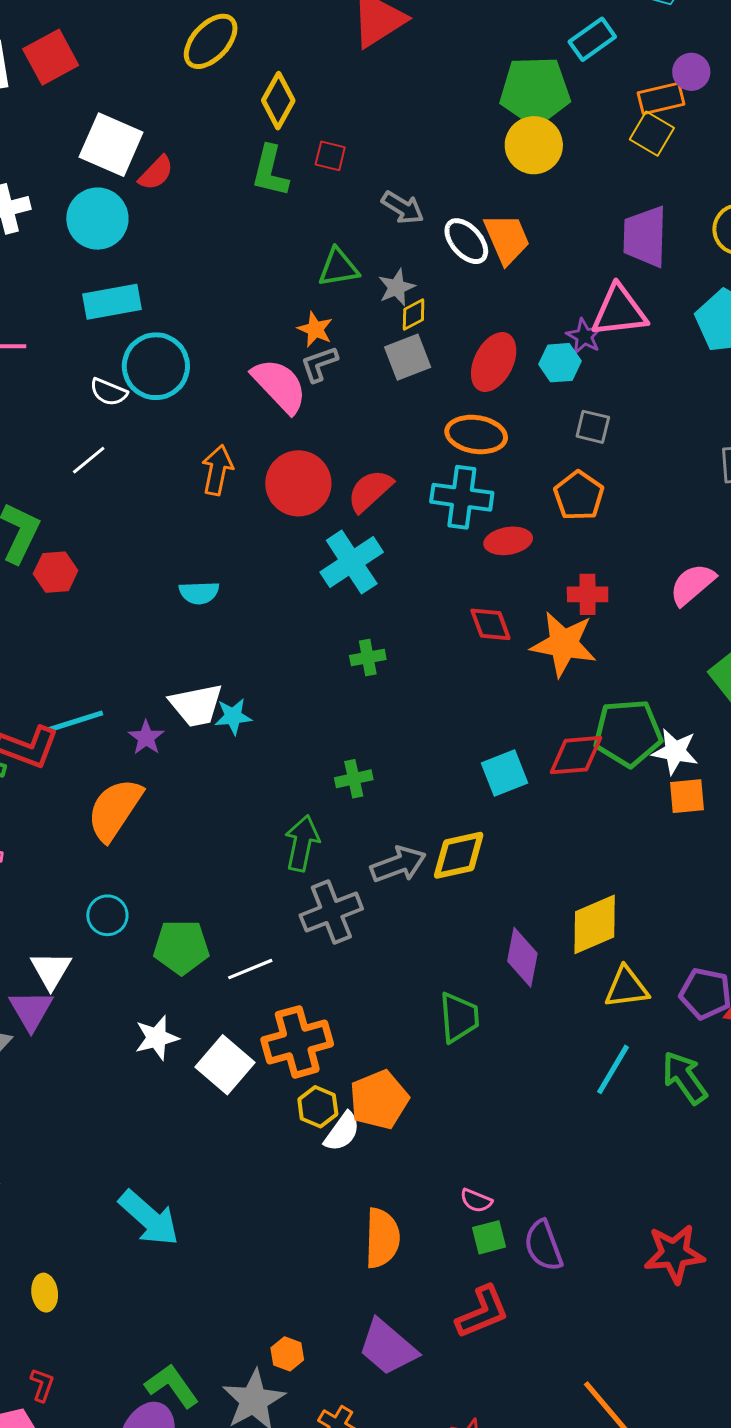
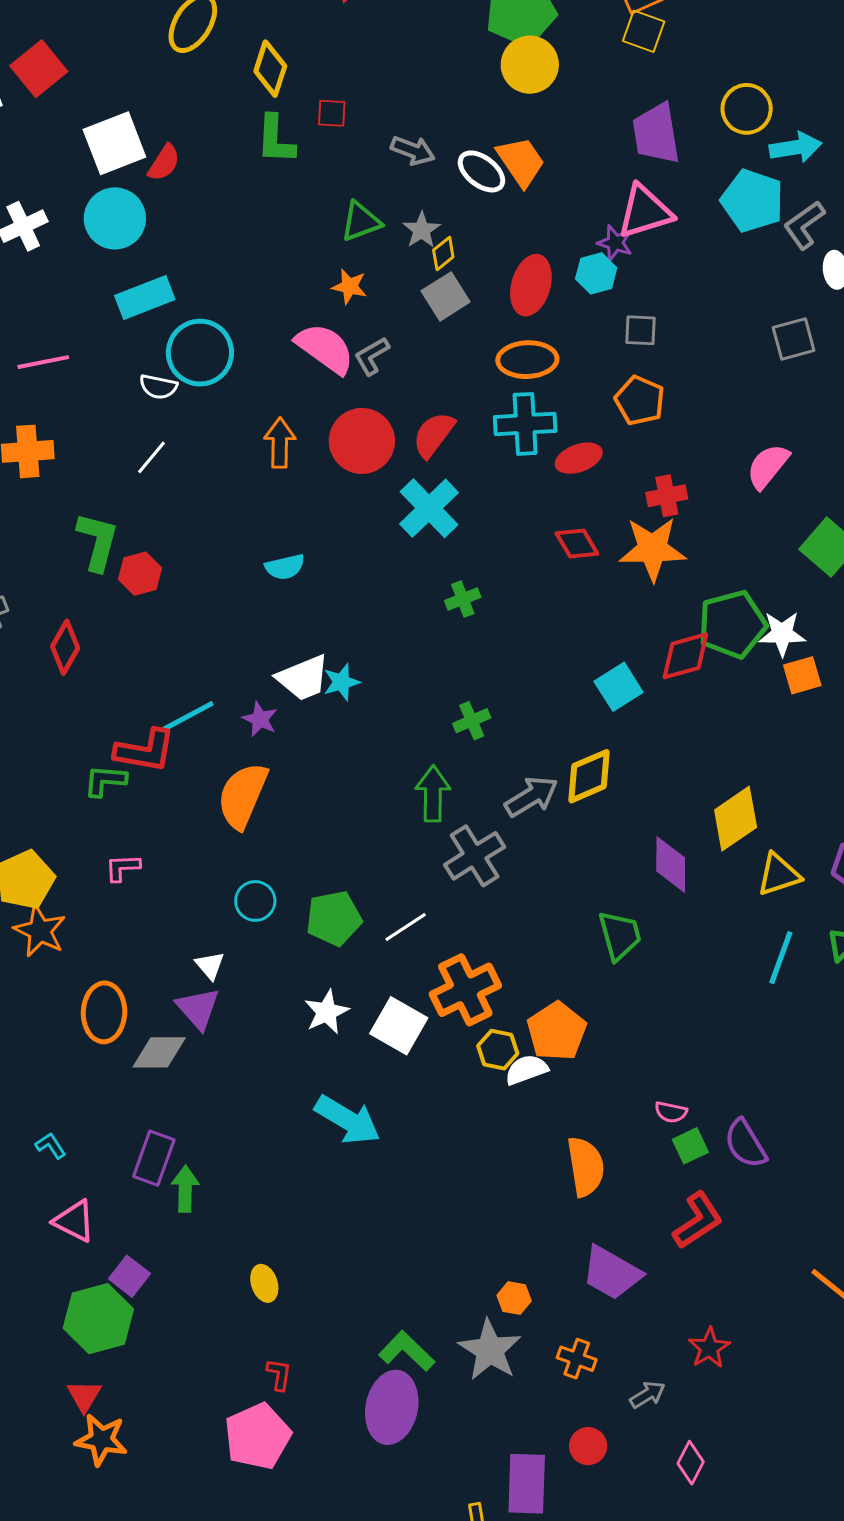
white square: (111, 145) -> (114, 143), turned -34
gray L-shape: (319, 364) -> (372, 356), moved
white triangle: (51, 970) -> (210, 965), size x0.7
white semicircle: (342, 1132) -> (526, 1070), turned -135
cyan arrow: (149, 1218) -> (348, 1120), moved

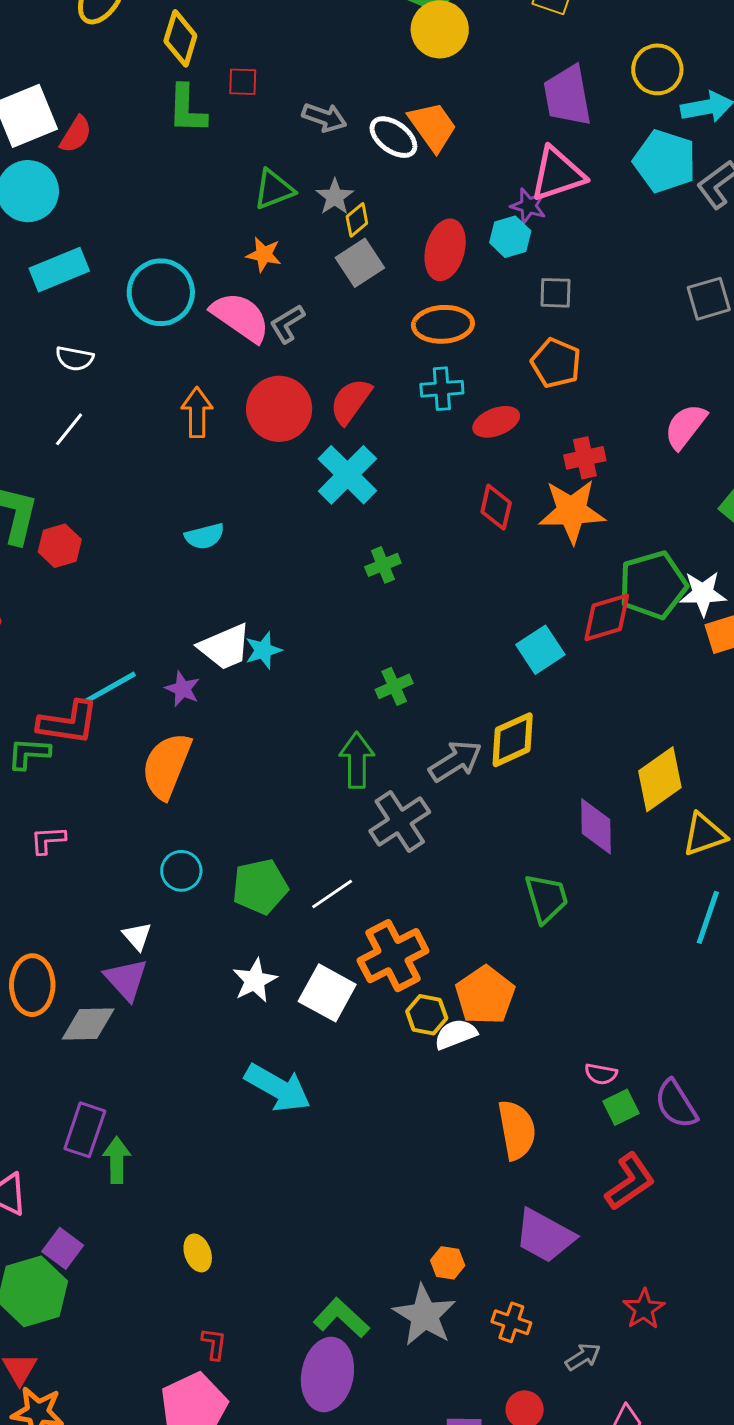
cyan circle: (200, 353) -> (161, 292), moved
cyan cross: (525, 424) -> (442, 389), size x0.7
red diamond: (577, 543) -> (496, 507), turned 45

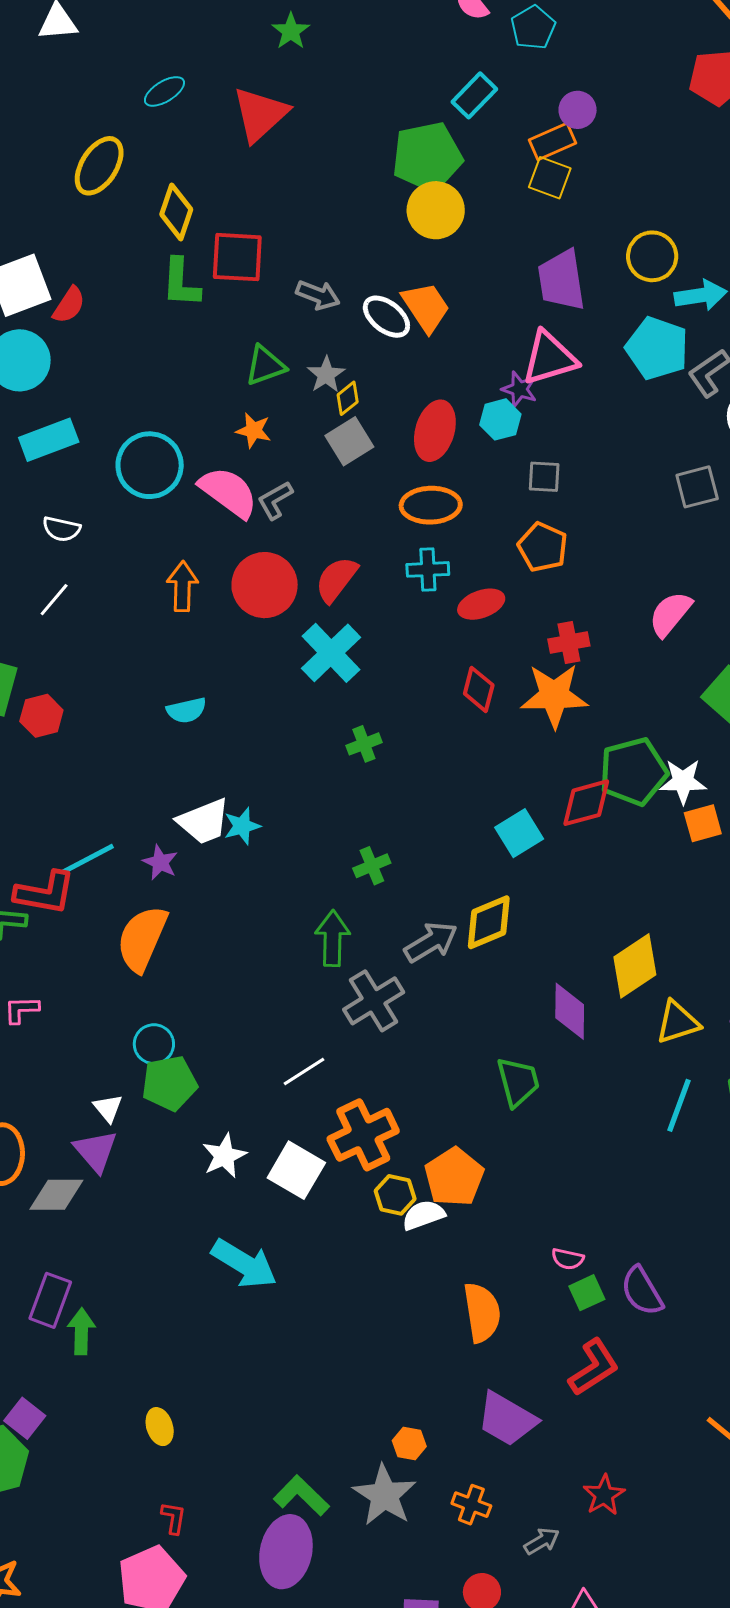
red square: (243, 82) -> (237, 257), size x1.8
green pentagon: (260, 887) -> (169, 1083), moved

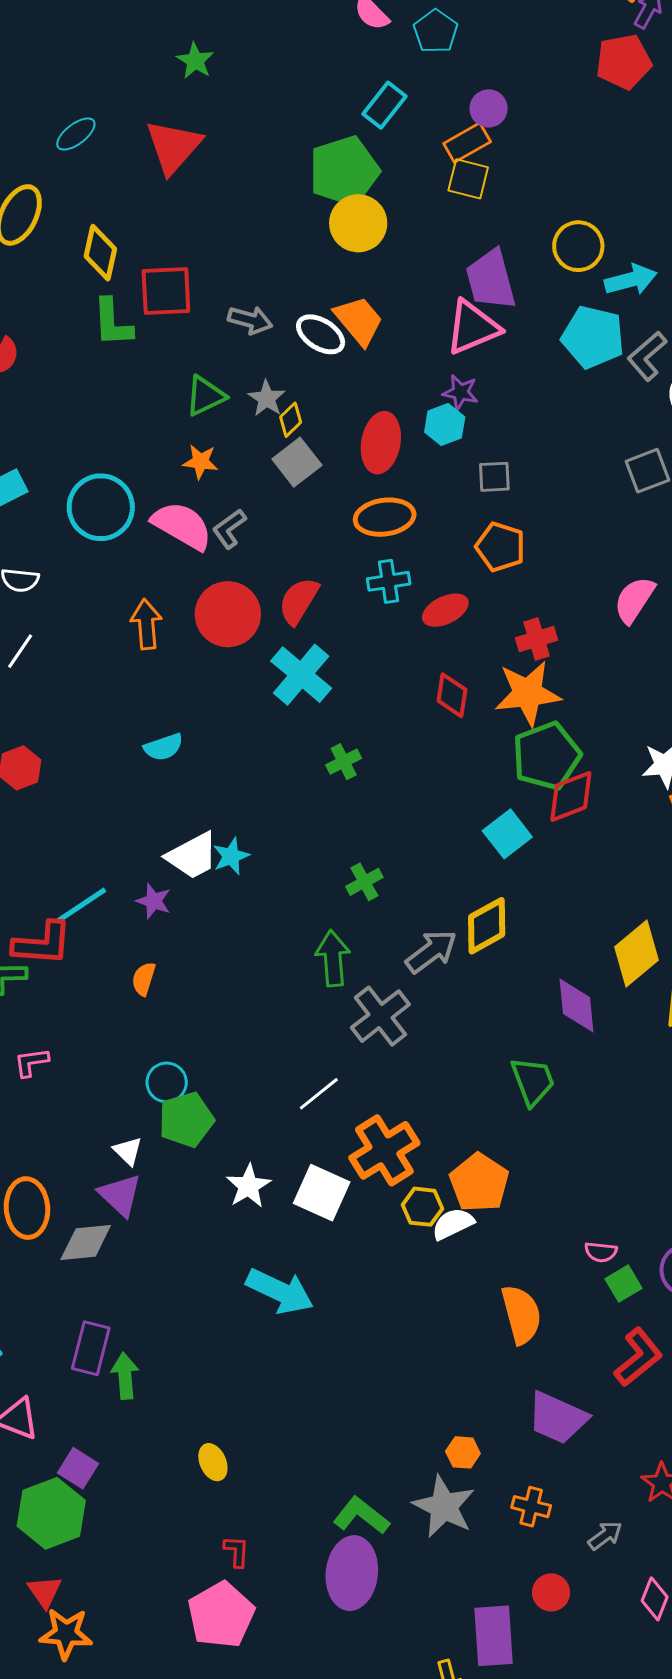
pink triangle: (549, 358) -> (473, 327), moved
green pentagon: (633, 772) -> (547, 756), moved
orange semicircle: (142, 939) -> (144, 979), size x0.5

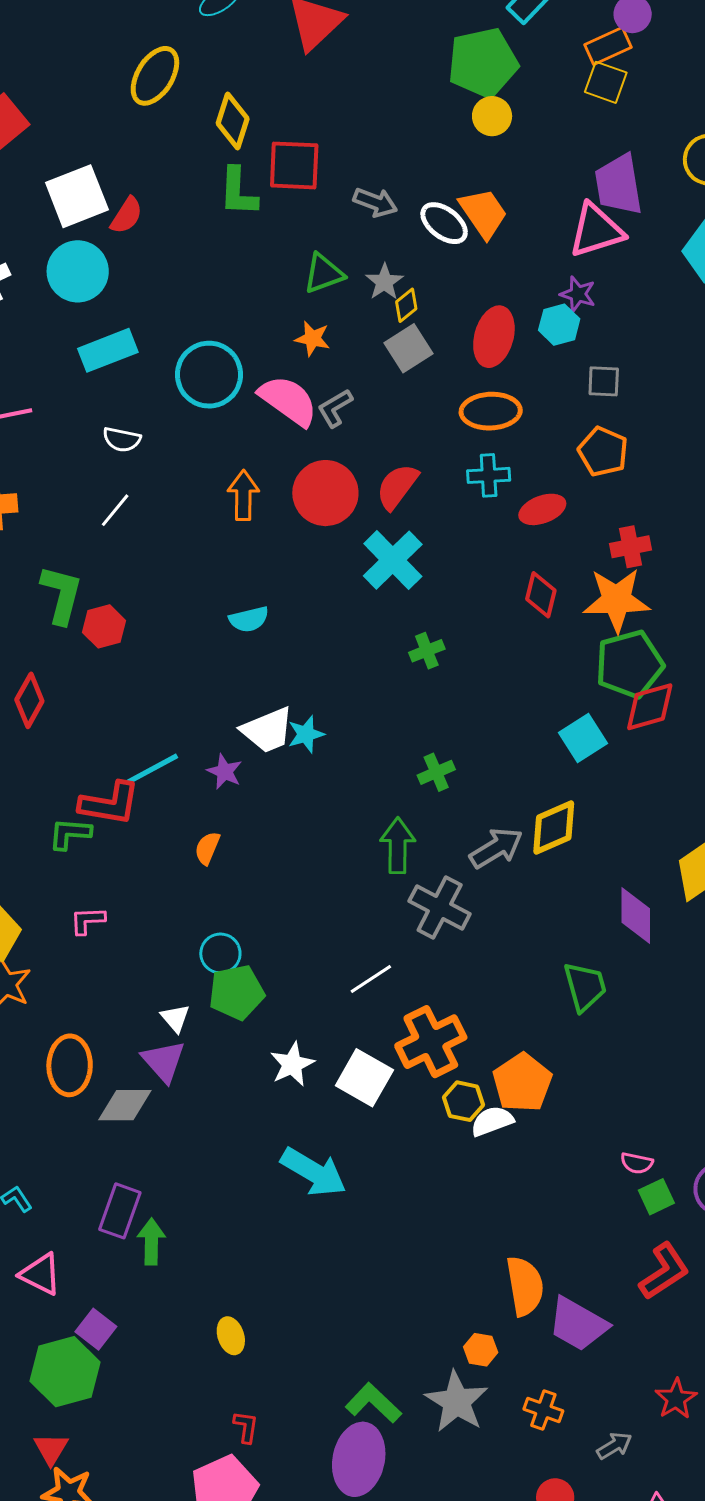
yellow circle: (358, 223) -> (492, 116), size x0.7
gray cross: (380, 1016) -> (440, 907), turned -30
orange semicircle: (521, 1314) -> (525, 1286), moved

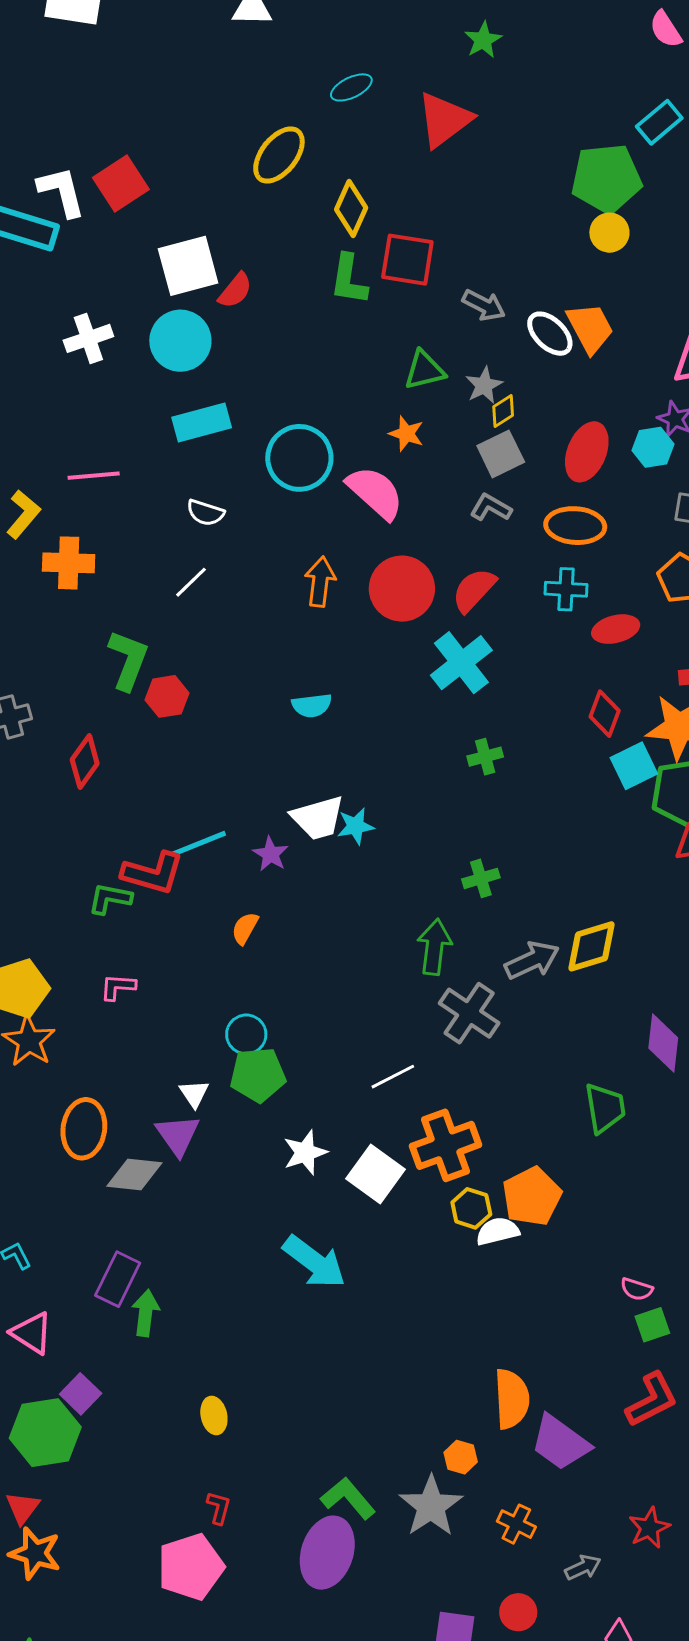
gray L-shape: (335, 408) -> (491, 508), moved, turned 54
cyan square: (583, 738) -> (634, 766), moved

